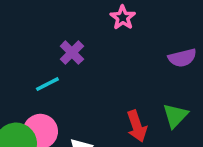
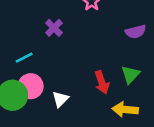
cyan line: (47, 84) -> (24, 58), moved

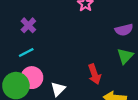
purple cross: (54, 28) -> (28, 25), moved
green triangle: (130, 75) -> (125, 56), moved

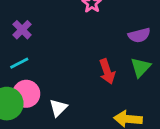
red arrow: (94, 74) -> (107, 71), moved

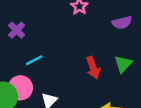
purple semicircle: (139, 35) -> (122, 23), moved
cyan line: (19, 63) -> (34, 60), moved

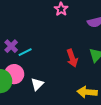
purple cross: (17, 30) -> (11, 46), moved

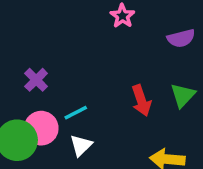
cyan line: (25, 52) -> (76, 113), moved

